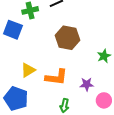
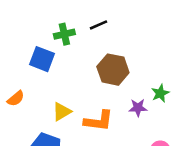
purple star: (87, 84) -> (138, 108), moved

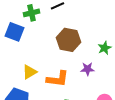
green star: (160, 93) -> (105, 48), moved

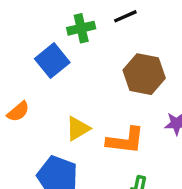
blue square: (15, 32) -> (52, 61), turned 30

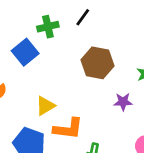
black line: (125, 16) -> (83, 17), turned -30
orange L-shape: (125, 141) -> (68, 129), moved

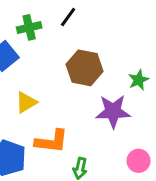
purple star: (123, 102) -> (113, 111), size x1.6
yellow triangle: (45, 106) -> (26, 102), moved

